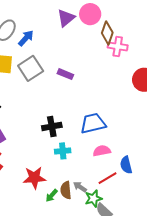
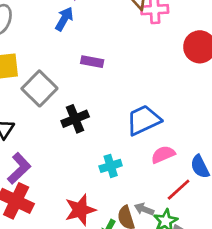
blue arrow: (26, 38) -> (64, 19), moved
gray square: (31, 68) -> (39, 88), moved
black cross: (52, 126) -> (75, 119), moved

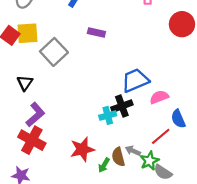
black cross: (75, 119) -> (122, 106), moved
pink semicircle: (163, 155) -> (159, 97), moved

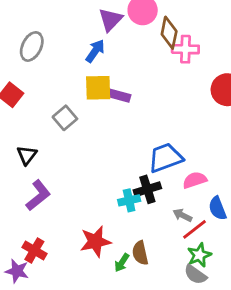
yellow square: (28, 33) -> (98, 88), moved
gray square: (54, 52) -> (65, 118), size x0.7
red cross: (32, 140) -> (34, 250), moved, size x0.7
gray arrow: (133, 151) -> (182, 215), moved
green star: (149, 161) -> (199, 255), moved

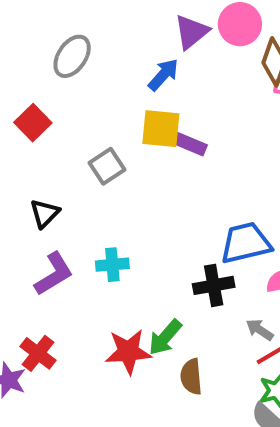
cyan cross: (129, 200) -> (112, 265), moved
green arrow: (122, 263) -> (165, 337), moved, size x1.4

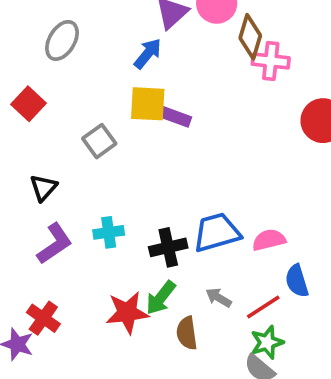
blue trapezoid: (246, 243) -> (217, 232), moved
black cross: (214, 285) -> (168, 247), moved
gray arrow: (260, 330) -> (219, 298), moved

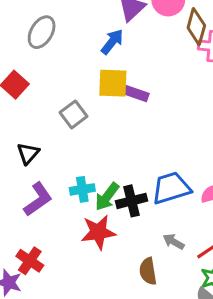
green arrow: (161, 298) -> (107, 197), moved
red star: (127, 313) -> (98, 232), moved

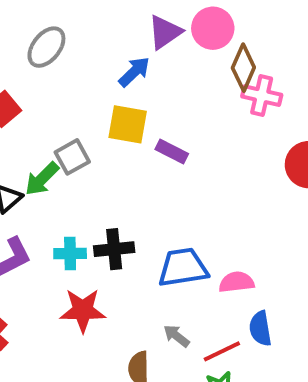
purple rectangle: (136, 94) -> (172, 152), moved
green arrow: (107, 197) -> (42, 179), moved
black cross: (132, 201) -> (114, 249), moved

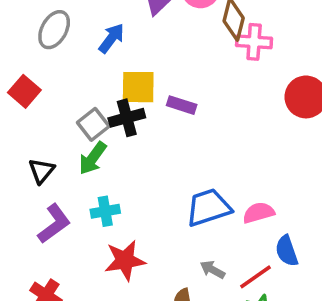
blue arrow: (134, 72) -> (111, 38), moved
green arrow: (42, 179) -> (93, 158), moved
black cross: (114, 249) -> (127, 118), moved

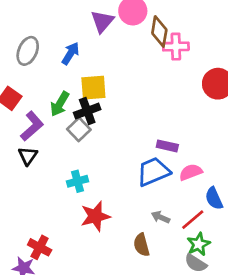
purple rectangle: (182, 105) -> (167, 146), moved
gray square: (93, 124) -> (79, 129), moved
green arrow: (93, 158) -> (60, 104), moved
purple L-shape: (54, 224) -> (32, 126), moved

